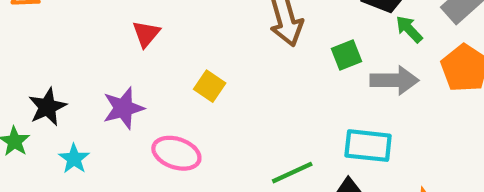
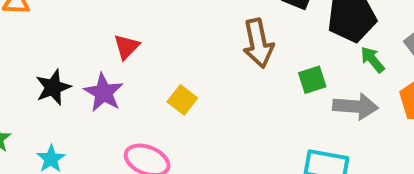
black star: (47, 107) -> (53, 87), moved
purple star: (123, 108) -> (104, 93), moved, turned -30

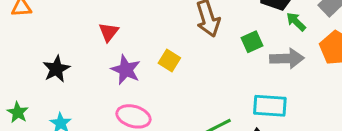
purple star: (104, 93) -> (126, 70), moved
yellow square: (182, 100) -> (169, 60), moved

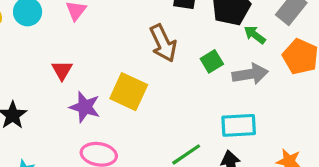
yellow square: (169, 60) -> (129, 92), size x1.6

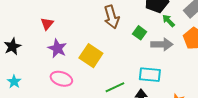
green square: (212, 61) -> (140, 33), turned -32
yellow square: (129, 92) -> (91, 56), moved

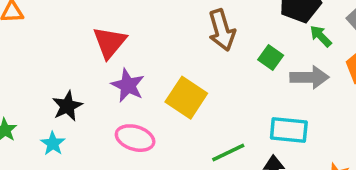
red triangle: (47, 24) -> (110, 42), size x1.5
black star: (12, 46) -> (67, 106), moved

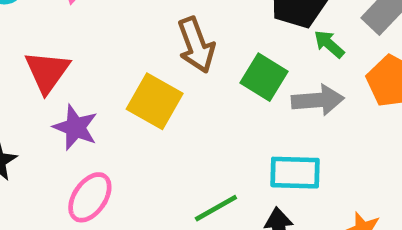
green square: (271, 57) -> (264, 77), size x1.4
yellow square: (186, 98) -> (155, 101), moved
pink ellipse: (135, 138) -> (90, 197), turned -69

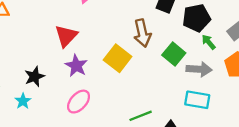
cyan rectangle: (295, 173) -> (197, 100), moved

